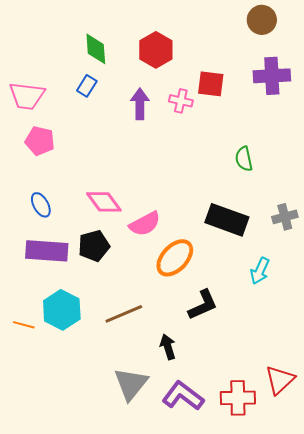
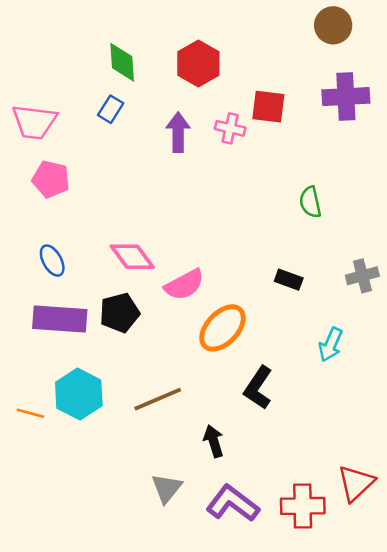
black rectangle: (227, 220) -> (289, 280), size x0.5
black L-shape: (203, 305) -> (258, 388), turned 148
gray triangle: (131, 384) -> (167, 488), size x0.7

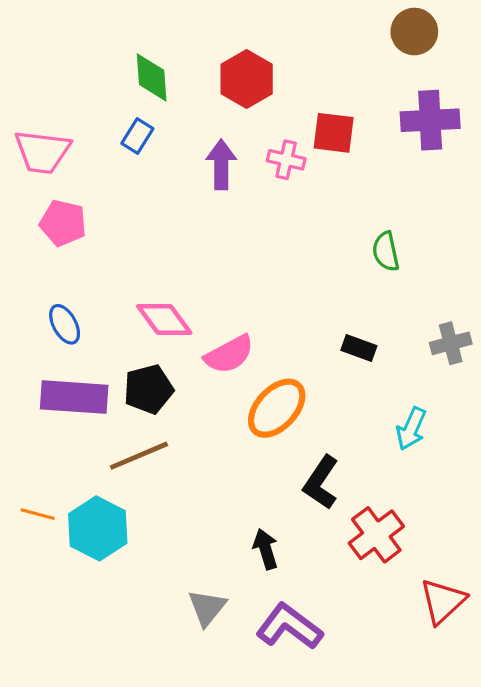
cyan hexagon: (79, 394) -> (98, 528), moved
brown line: (158, 399) -> (139, 456), moved
red cross: (303, 506) -> (376, 535), moved, turned -36

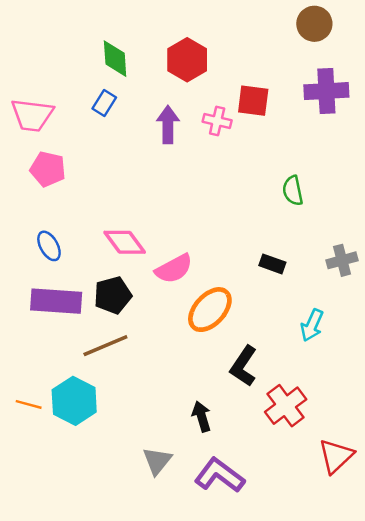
orange line: (38, 514) -> (29, 404), moved

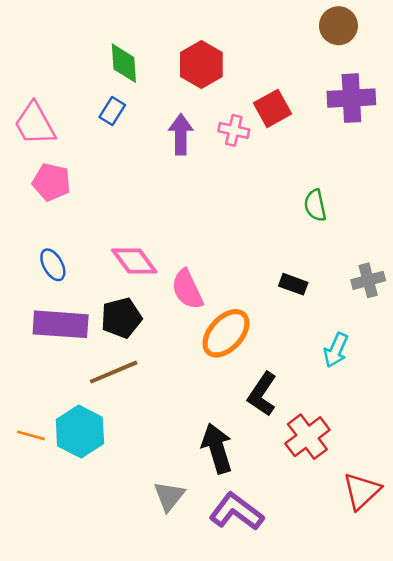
red square: (253, 101) -> (273, 108), turned -36
pink trapezoid: (32, 115) -> (35, 124), turned 54
pink semicircle: (174, 269) -> (187, 289), turned 93
black arrow: (202, 416) -> (217, 448), size x1.5

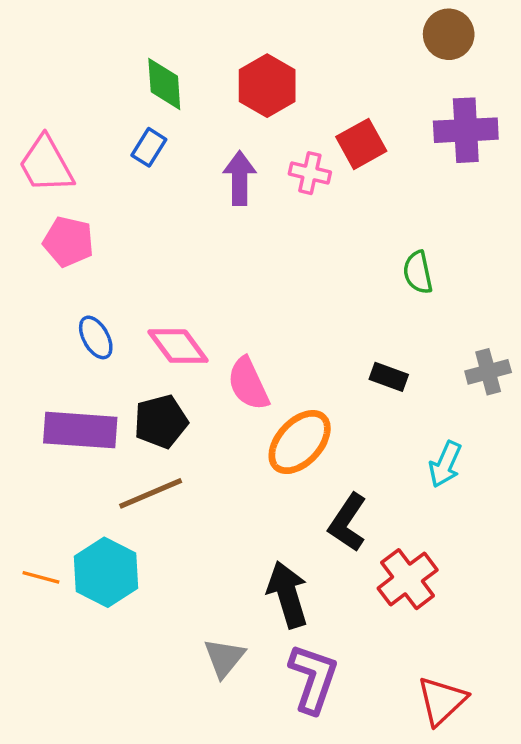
blue ellipse: (53, 265) -> (96, 337), moved
red triangle: (362, 491) -> (442, 701), moved
purple L-shape: (236, 512) -> (313, 678), turned 72

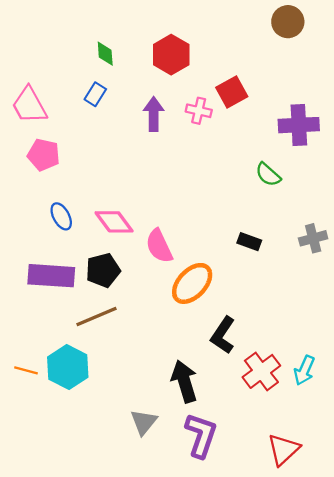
green diamond: (164, 84) -> (105, 54), size x0.7
purple cross: (466, 130) -> (299, 125), moved
green semicircle: (418, 272) -> (268, 175), turned -36
cyan arrow: (445, 464) -> (304, 370), moved

